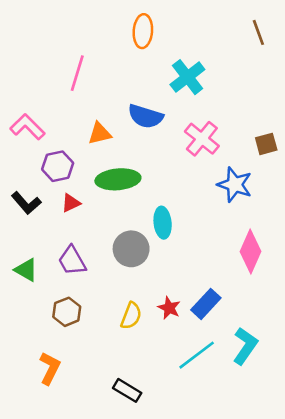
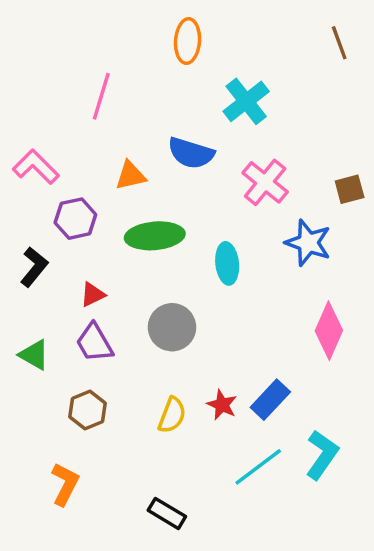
black L-shape: (26, 203) -> (34, 267), turned -100
red triangle: (71, 203) -> (93, 294), moved
cyan ellipse: (163, 223) -> (227, 263), moved

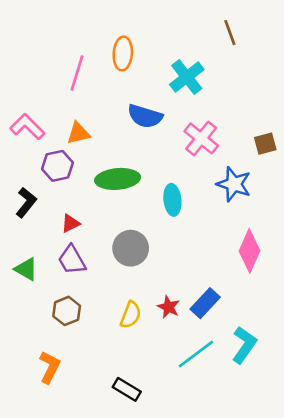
orange ellipse: (188, 41) -> (123, 53), moved
brown line: (339, 43) -> (230, 33), moved
orange triangle: (131, 175) -> (78, 133), moved

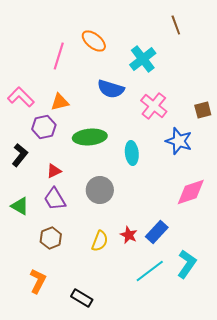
orange ellipse: (123, 53) -> (94, 41), turned -55
pink diamond: (250, 251) -> (191, 192), turned 48
black rectangle: (127, 389) -> (82, 298), moved

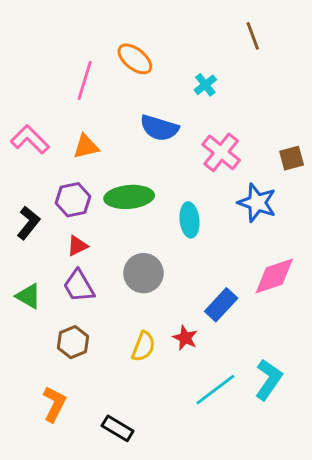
cyan cross: (143, 59) -> (205, 85), size x0.6
purple hexagon: (44, 127) -> (73, 200), moved
blue rectangle: (157, 232) -> (221, 305), moved

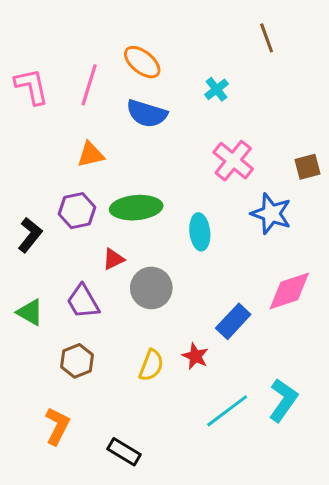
blue semicircle: (159, 128) -> (147, 114), moved
pink L-shape: (30, 139) -> (31, 86), moved, turned 33
red triangle: (77, 246) -> (113, 259), moved

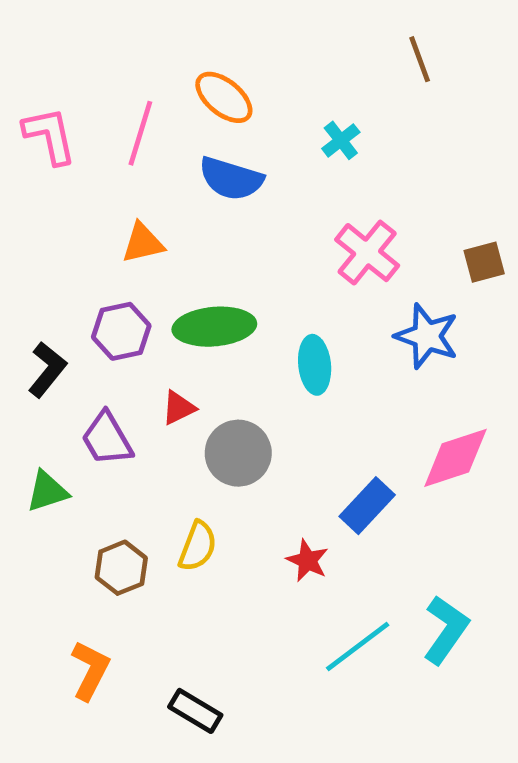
purple trapezoid: (83, 302) -> (107, 439), moved
green triangle: (30, 312) -> (47, 491), turned -48
yellow semicircle: (151, 365) -> (198, 546), moved

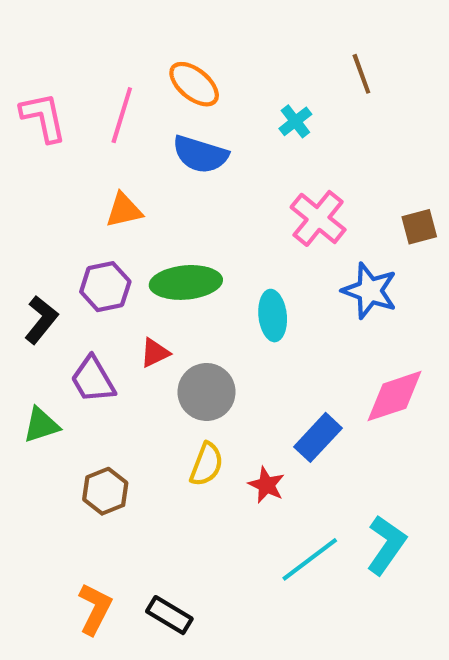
brown line: (420, 59) -> (361, 74), moved
yellow semicircle: (198, 546) -> (207, 464), moved
orange L-shape: (90, 670) -> (95, 609), moved

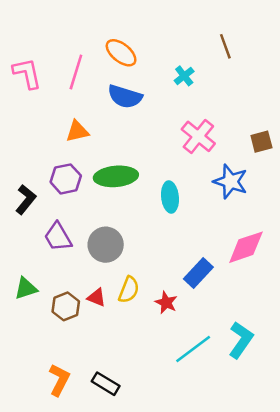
red triangle: (155, 353) -> (97, 297), moved, turned 48
gray circle: (207, 392) -> (106, 245), moved
green triangle: (41, 425) -> (26, 288), moved

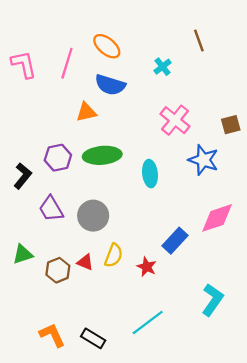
orange triangle: (77, 131) -> (86, 112), moved
cyan line: (193, 349) -> (148, 322), moved
orange L-shape: (59, 380) -> (52, 335), turned -52

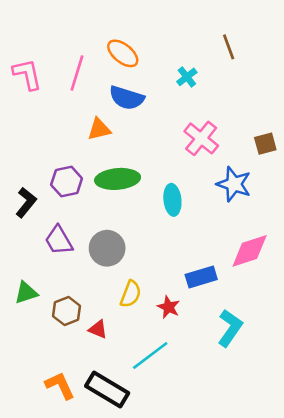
blue rectangle: (175, 241) -> (201, 277), turned 30
red triangle: (85, 262) -> (98, 329), moved
cyan L-shape: (213, 300) -> (230, 328), moved
cyan line: (148, 322) -> (150, 355), moved
black rectangle: (93, 338) -> (107, 389), size x1.5

